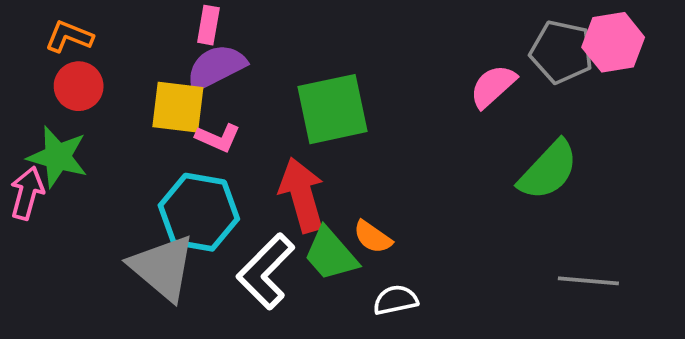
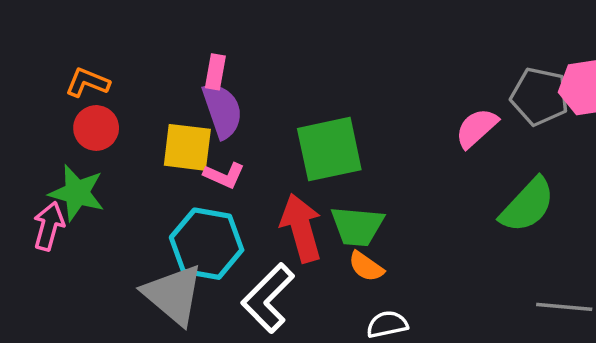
purple semicircle: (216, 67) -> (222, 110), turned 98
green trapezoid: (331, 254) -> (357, 226), moved, turned -44

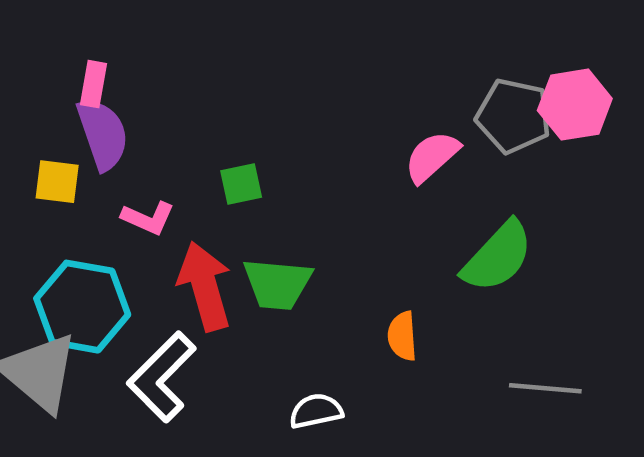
yellow square: (187, 147) -> (57, 182), size x0.7
green square: (329, 149) -> (241, 184), size x0.5
pink L-shape: (224, 175) -> (148, 218), moved
orange semicircle: (366, 266) -> (402, 336), moved, turned 51

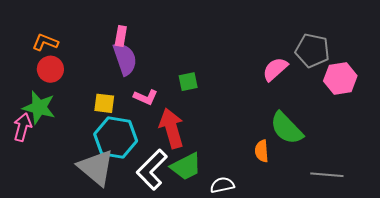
pink hexagon: (575, 105) -> (340, 78), moved
yellow square: (57, 182) -> (104, 103), moved
green semicircle: (498, 257) -> (286, 128), moved, turned 93
green trapezoid: (277, 284) -> (186, 166), moved, turned -32

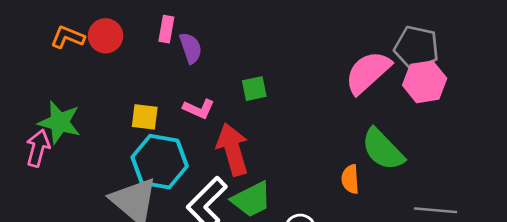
purple semicircle: (125, 59) -> (191, 48), moved, size x0.7
red circle: (50, 69) -> (105, 36), moved
pink semicircle: (275, 69) -> (368, 72), size x1.4
pink hexagon: (340, 78) -> (425, 82), moved

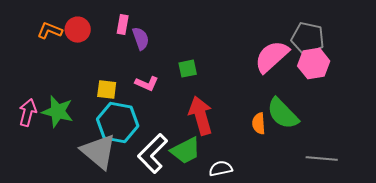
green star: (60, 122) -> (58, 112), moved
red arrow: (233, 149) -> (201, 116), moved
orange semicircle: (350, 179) -> (259, 124), moved

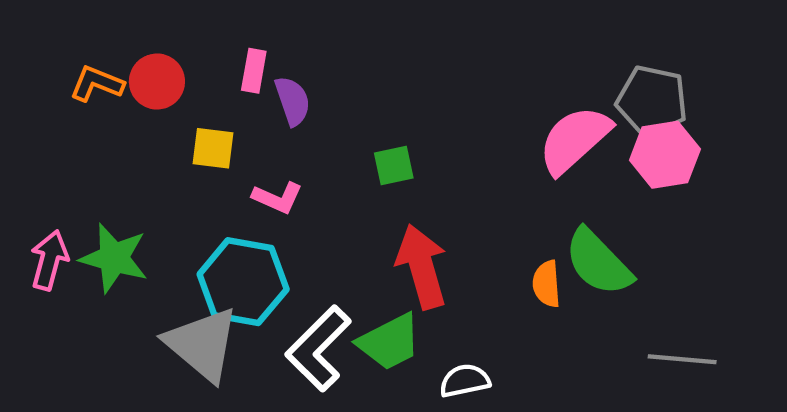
pink L-shape: (147, 84) -> (277, 198), moved
yellow square: (107, 90) -> (213, 148), moved

